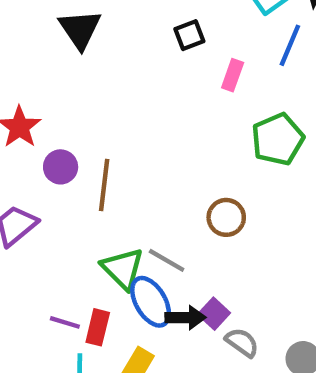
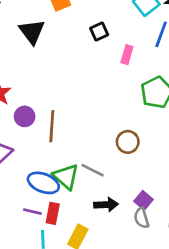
blue ellipse: (151, 302) -> (43, 183), moved, turned -36
purple square: (214, 314) -> (143, 200), moved
gray semicircle: (242, 342) -> (142, 218), turned -140

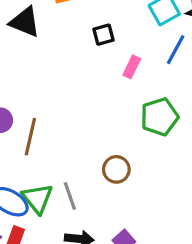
black triangle: (32, 32) -> (25, 22), turned -40
gray line: (93, 170) -> (70, 196), turned 35

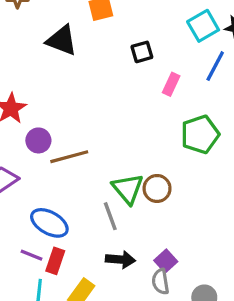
brown line: (30, 137) -> (69, 157), turned 63
green triangle: (37, 199) -> (128, 189), moved

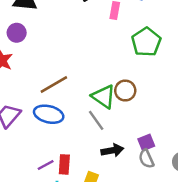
purple circle: (38, 140) -> (17, 33), moved
blue ellipse: (49, 223) -> (49, 114), moved
purple line: (31, 255) -> (46, 165), turned -35
purple square: (166, 261) -> (146, 142), turned 35

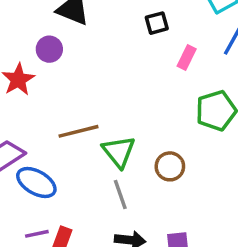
green triangle: (104, 97) -> (119, 152), moved
blue ellipse: (49, 114) -> (36, 183), moved

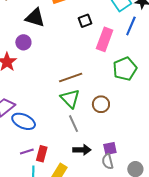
pink rectangle: (187, 57) -> (105, 39), size x1.6
brown line: (79, 131) -> (71, 77), moved

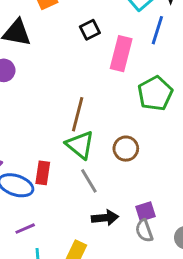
brown line: (71, 77) -> (78, 114), turned -50
red rectangle: (42, 154) -> (43, 173), moved

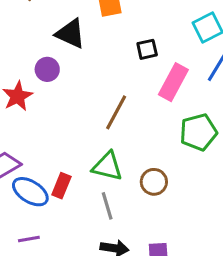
brown line: (78, 114) -> (116, 112), moved
green triangle: (80, 145) -> (107, 166), turned -40

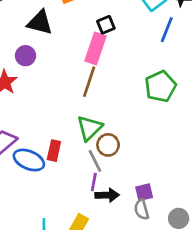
pink rectangle: (173, 82) -> (95, 49), moved
green triangle: (107, 166) -> (89, 128), turned -48
brown circle: (154, 182) -> (108, 145), moved
purple line: (29, 239) -> (94, 182), moved, turned -60

